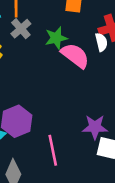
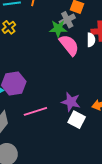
gray cross: (21, 29) -> (67, 20), moved
pink line: (53, 150) -> (35, 111), turned 70

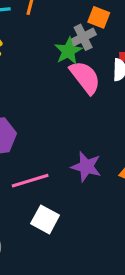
green star: (58, 29) -> (68, 51), turned -30
white square: (77, 120) -> (45, 219), moved

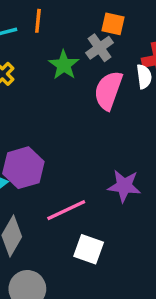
green star: (68, 51) -> (64, 65), moved
pink semicircle: (85, 77) -> (108, 90), turned -114

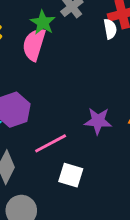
pink semicircle: (108, 90) -> (34, 44), moved

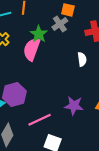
white semicircle: (110, 29) -> (82, 59), moved

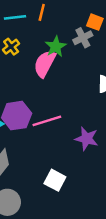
pink line: (40, 120) -> (47, 121), moved

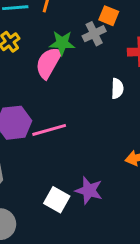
green star: (56, 46) -> (62, 43), turned 30
purple star: (87, 139) -> (89, 190), moved

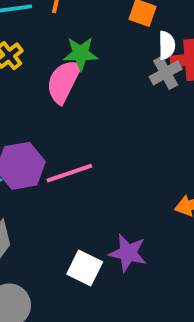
gray cross: (94, 34) -> (166, 73), moved
white semicircle: (117, 89) -> (167, 45), moved

